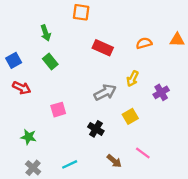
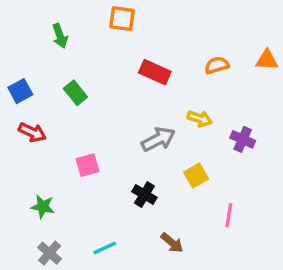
green arrow: (46, 33) -> (60, 36), moved
yellow arrow: (133, 79) -> (200, 119), turned -98
purple cross: (161, 92) -> (243, 139), turned -35
pink line: (143, 153) -> (229, 215), moved, turned 63

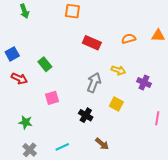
green arrow: (60, 36) -> (24, 11), moved
green rectangle: (75, 93) -> (45, 64), moved
gray arrow: (158, 139) -> (94, 83), turned -42
yellow square: (196, 176) -> (116, 104), turned -32
pink line: (229, 215) -> (157, 118), moved

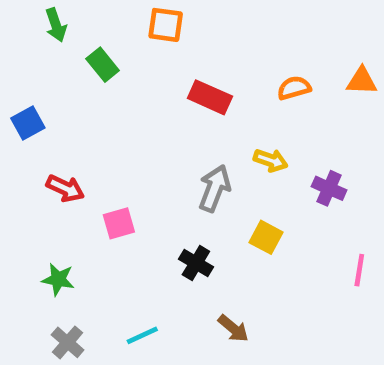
green rectangle: (45, 64) -> (103, 65), moved
red arrow: (19, 78) -> (65, 188), moved

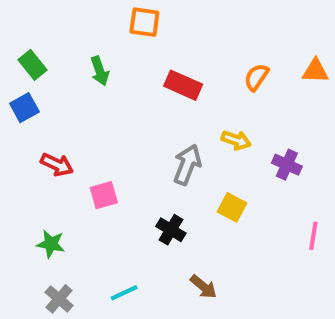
green arrow: (56, 25) -> (100, 71), moved
green rectangle: (103, 65) -> (33, 65), moved
orange semicircle: (294, 88) -> (256, 77), turned -40

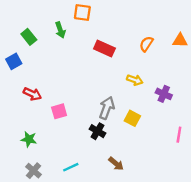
green rectangle: (33, 65) -> (29, 37), moved
green arrow: (100, 71) -> (60, 30), moved
gray arrow: (187, 165) -> (107, 108), moved

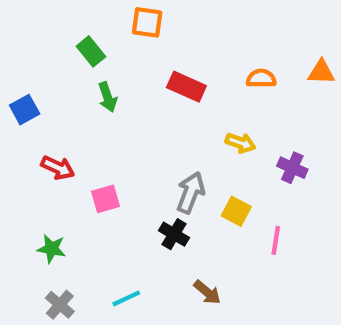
green arrow: (60, 30) -> (108, 97), moved
green rectangle: (29, 37) -> (91, 51), moved
orange semicircle: (146, 44) -> (261, 78), turned 56
pink line: (179, 135) -> (276, 240), moved

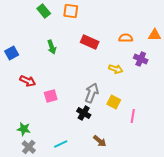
green rectangle: (91, 51) -> (44, 11), moved
purple cross: (292, 168) -> (141, 59), moved
green star: (52, 249) -> (24, 129), moved

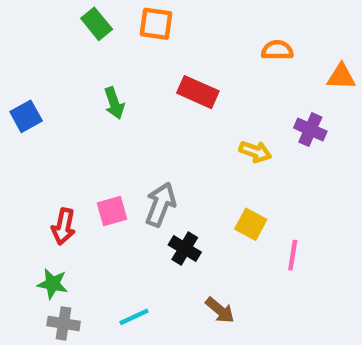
orange semicircle: (126, 38) -> (277, 50), moved
red arrow: (28, 81) -> (64, 226), moved, turned 77
gray arrow: (92, 93) -> (160, 204), moved
gray cross: (29, 147) -> (64, 323), turned -32

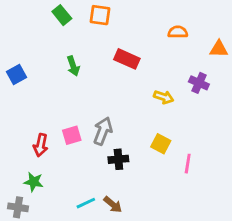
black cross: (185, 249) -> (118, 159), turned -36
brown arrow: (220, 310) -> (113, 205), moved
gray cross: (64, 323) -> (18, 207), moved

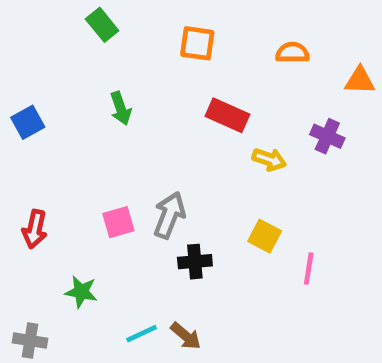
orange square: (100, 15) -> (197, 43), moved
red rectangle: (127, 59) -> (227, 115), moved
red arrow: (41, 145) -> (35, 229), moved
green star: (34, 182) -> (81, 292), moved

